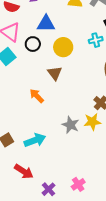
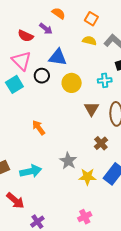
brown triangle: (55, 73) -> (91, 109), moved
yellow star: (92, 122) -> (87, 177), moved
pink cross: (78, 184) -> (85, 217), moved

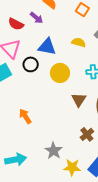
yellow semicircle: (89, 41) -> (79, 42), moved

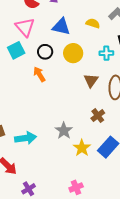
black circle: (31, 64) -> (45, 52), moved
orange arrow: (25, 116) -> (39, 74), moved
yellow star: (72, 167) -> (82, 148), turned 30

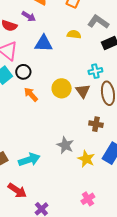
black circle: (45, 52) -> (23, 72), moved
yellow circle: (73, 53) -> (62, 88), moved
cyan cross: (106, 53) -> (95, 71), moved
brown cross: (98, 116) -> (96, 124), turned -32

